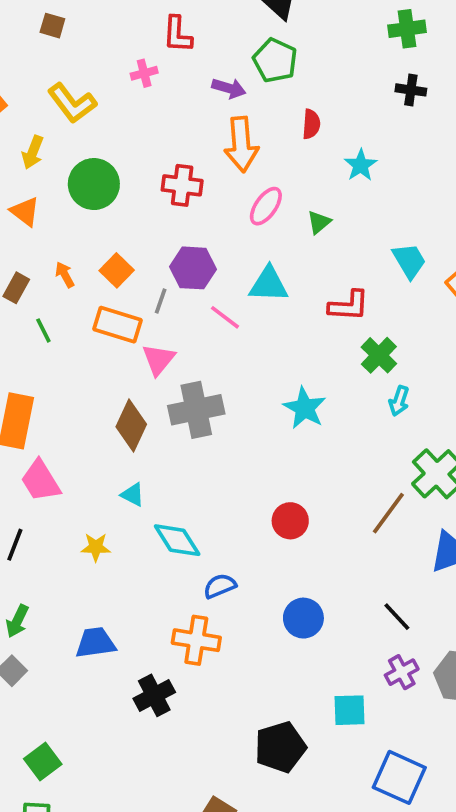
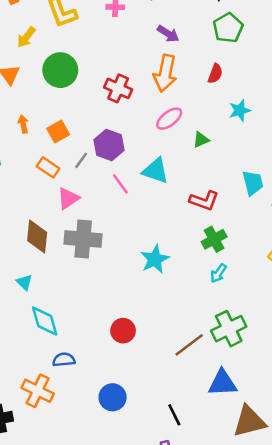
green pentagon: (275, 60) -> (228, 28), moved
orange rectangle: (117, 325) -> (48, 167), size x0.7
brown diamond: (131, 426) -> (37, 237), turned -36

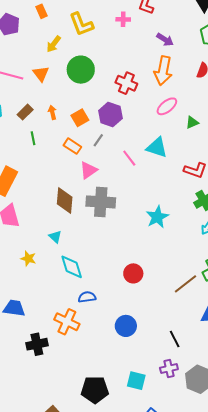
purple hexagon: (109, 145) -> (110, 114), moved

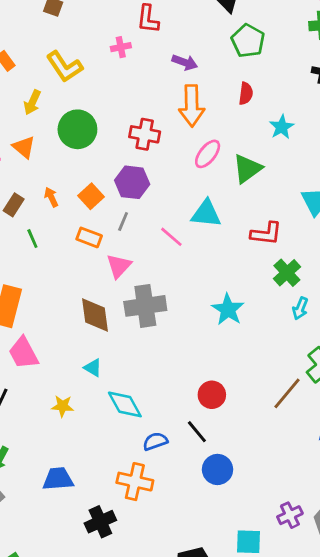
green triangle: (192, 123) -> (247, 169), size x1.6
black line: (175, 339) -> (197, 432), moved

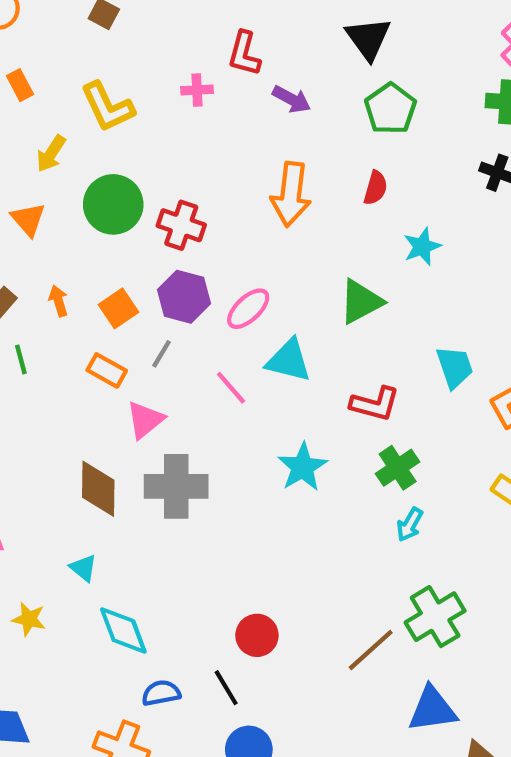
purple arrow: (185, 62) -> (292, 99), moved
red cross: (145, 134) -> (181, 225), moved
pink ellipse: (208, 154) -> (248, 309), moved
cyan star: (228, 310) -> (303, 467), moved

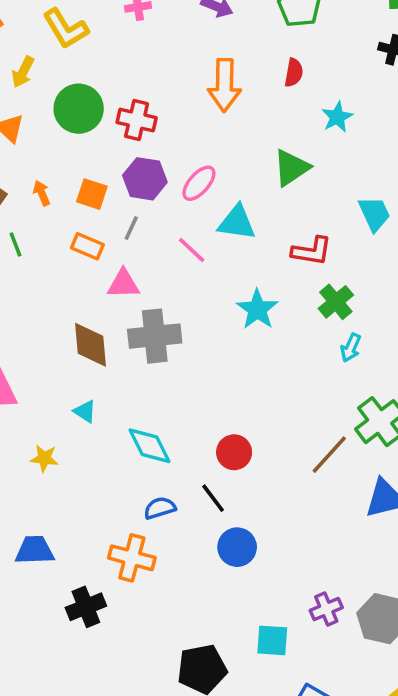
orange square: (119, 308) -> (92, 194), turned -32
pink triangle: (145, 420) -> (123, 284), turned 44
cyan diamond: (123, 630) -> (149, 446), moved

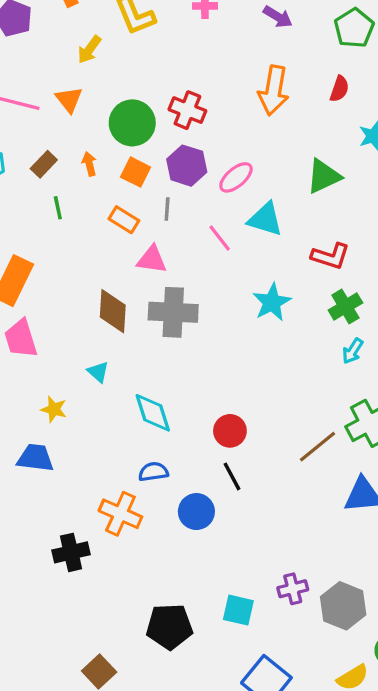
green circle: (79, 109) -> (132, 123), moved
gray line: (131, 228) -> (167, 209), turned -30
black line: (213, 498) -> (232, 476), moved
blue circle: (237, 547) -> (196, 512), moved
blue trapezoid: (35, 550) -> (35, 458), moved

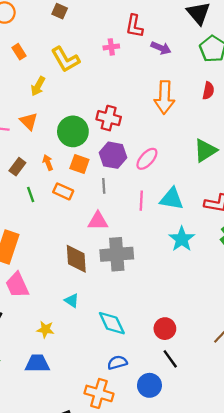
cyan triangle: (265, 219) -> (172, 199), moved
orange rectangle: (124, 220) -> (63, 191), moved
pink line: (220, 238) -> (141, 201), turned 48

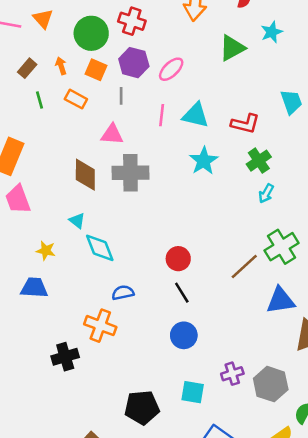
green triangle: (205, 150) -> (232, 48), moved
cyan diamond: (112, 323) -> (100, 248), moved
blue circle: (149, 385) -> (184, 335), moved

